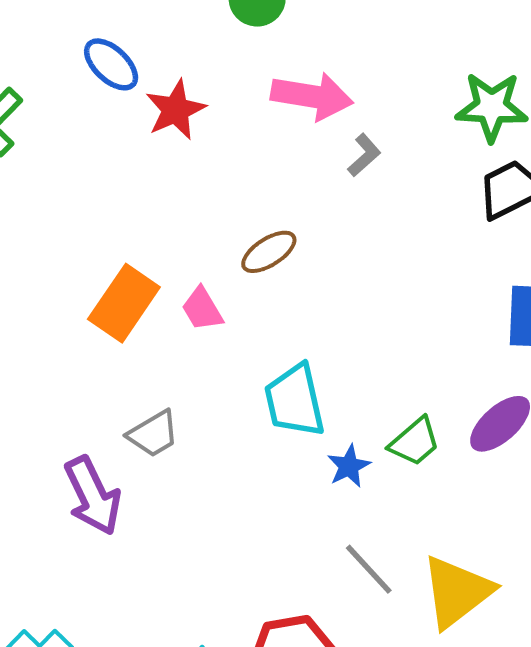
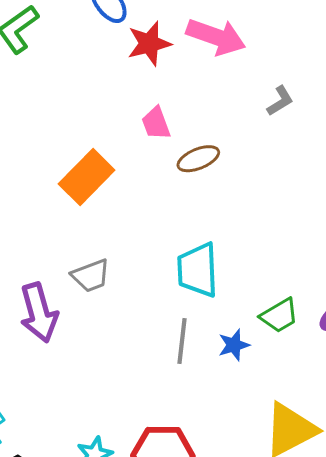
pink arrow: (312, 96) -> (216, 37), moved
pink trapezoid: (202, 309) -> (156, 123), moved
blue star: (349, 466) -> (234, 345), moved
gray line: (369, 569) -> (182, 341), moved, turned 39

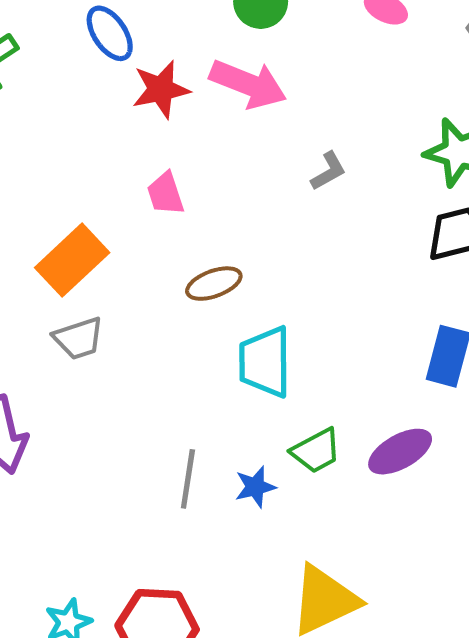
brown ellipse: (198, 159) -> (214, 284), moved
cyan trapezoid: (198, 270) -> (265, 362), moved
gray trapezoid: (91, 276) -> (79, 338), moved

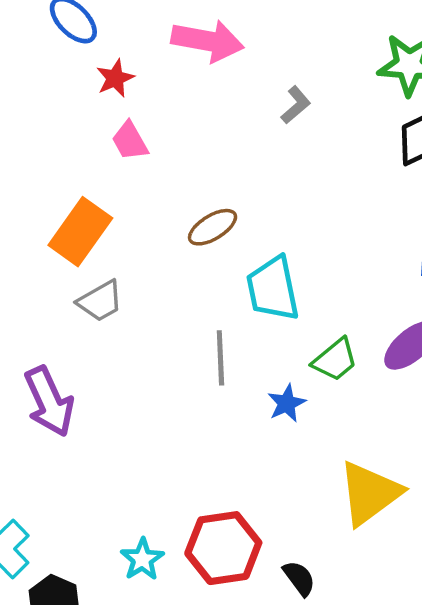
red star: (161, 89) -> (115, 78), moved, size x0.7
pink trapezoid: (165, 194) -> (130, 141), moved
gray line: (188, 479) -> (220, 358), moved

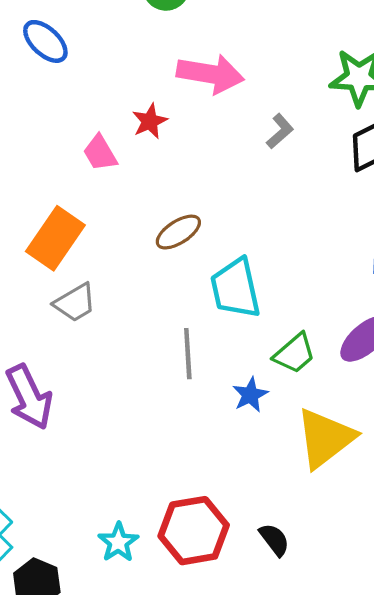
pink arrow: (208, 41) -> (210, 74), moved
red star: (115, 78) -> (150, 121), moved
gray L-shape: (296, 105) -> (280, 131), moved
yellow triangle: (370, 493) -> (325, 438), moved
black semicircle: (299, 578) -> (274, 540), moved

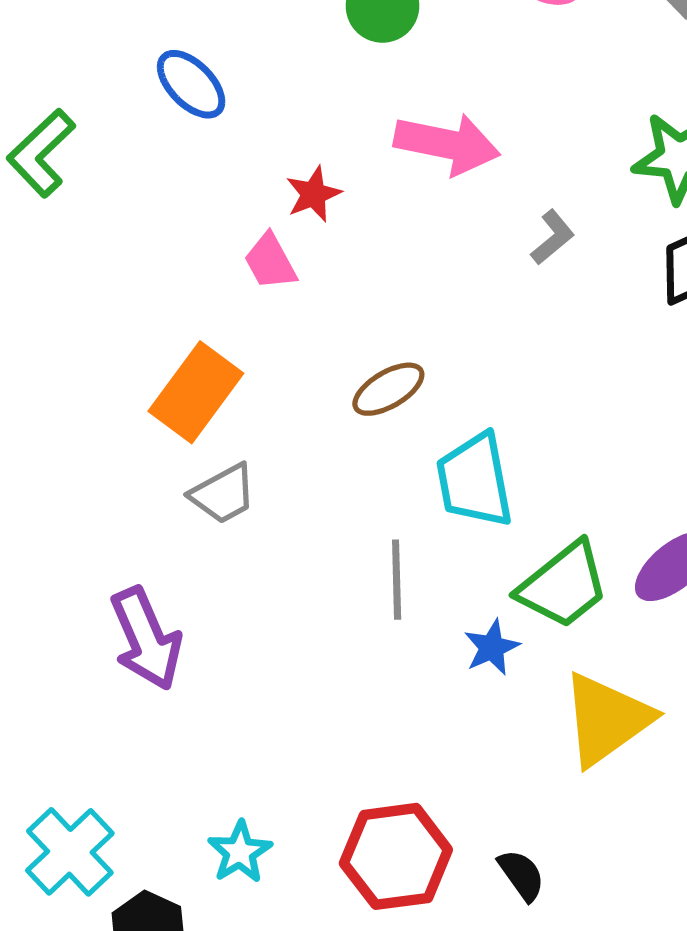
red star: (150, 121) -> (313, 194), moved
green trapezoid: (295, 353) -> (563, 585), size x1.4
cyan star: (118, 542) -> (240, 852), moved

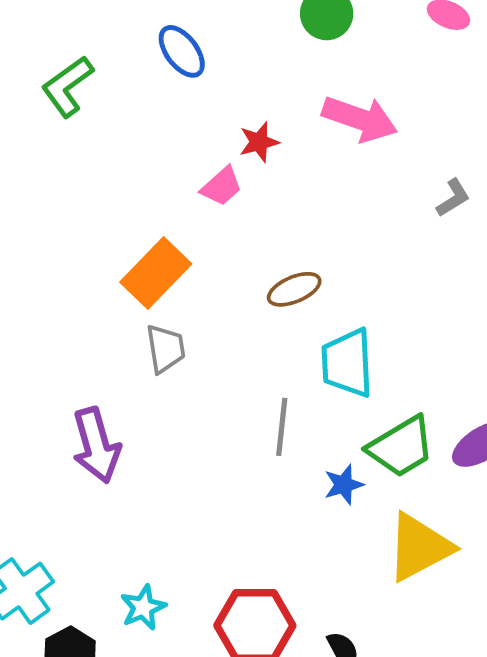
gray L-shape: (553, 237) -> (453, 198), moved
pink trapezoid: (270, 262) -> (222, 186), turned -111
gray trapezoid: (223, 494) -> (165, 349), turned -78

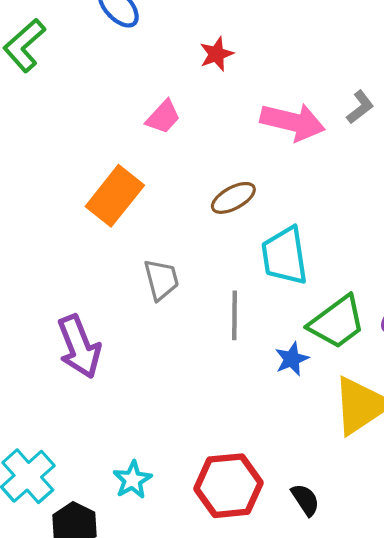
pink arrow: (360, 119) -> (293, 122), moved
red star: (259, 142) -> (216, 54), moved
gray trapezoid: (165, 349) -> (161, 280), moved

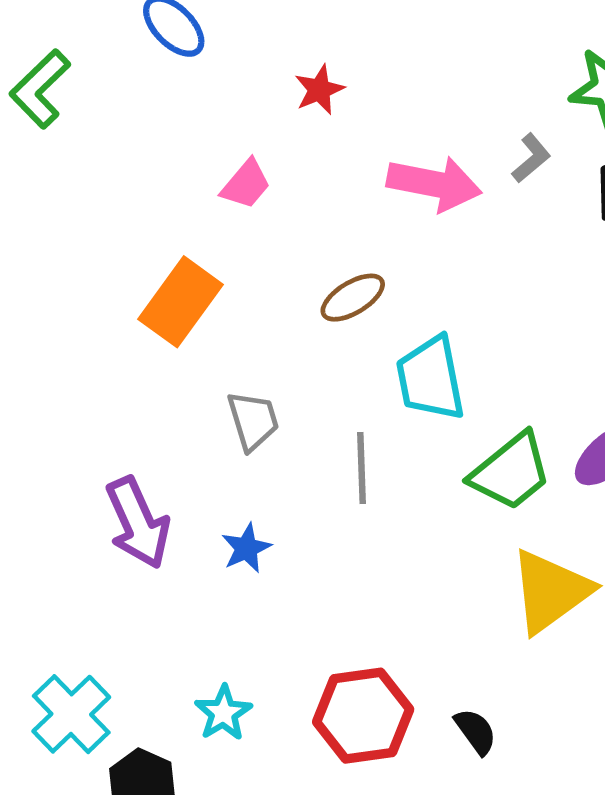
blue star: (292, 359) -> (246, 548), moved

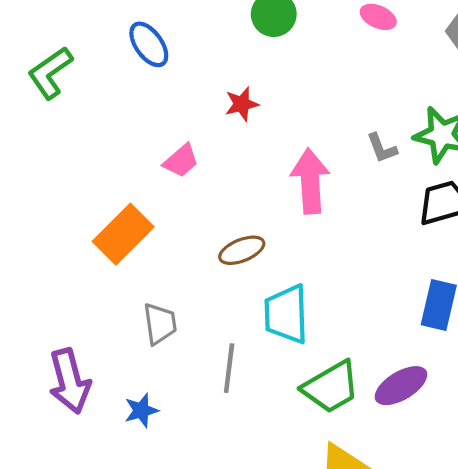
gray L-shape: (531, 158) -> (382, 148), moved, turned 100
pink arrow: (434, 184) -> (310, 181), turned -114

